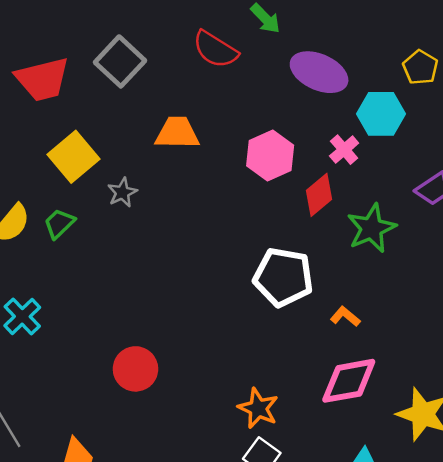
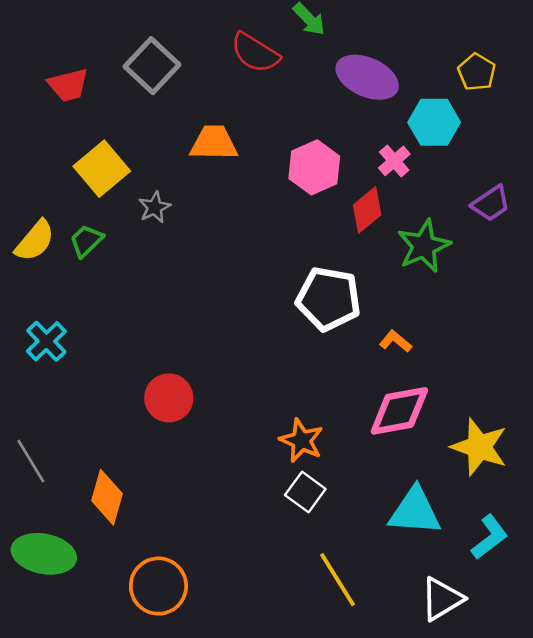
red trapezoid: (43, 79) -> (68, 85), size x0.7

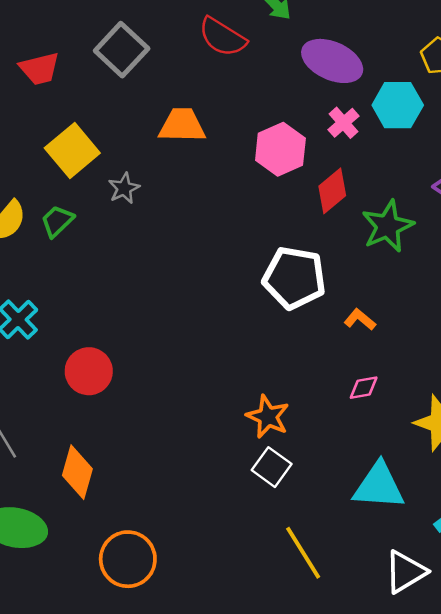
pink cross: (394, 161) -> (344, 123), moved
red circle: (169, 398) -> (89, 371), moved
pink diamond: (399, 411) -> (364, 388), size x0.5

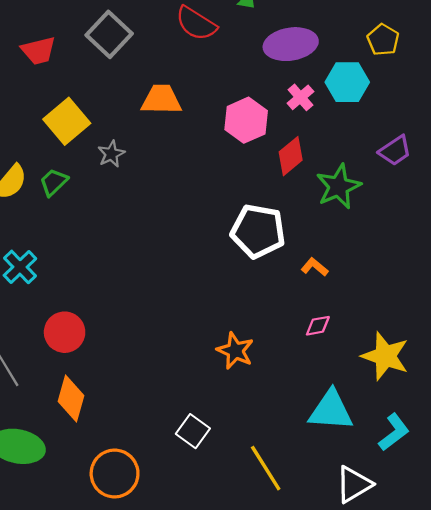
purple ellipse: (332, 61) -> (291, 44), turned -33
red circle: (89, 371) -> (65, 332), moved
white square: (272, 467) -> (193, 431), moved

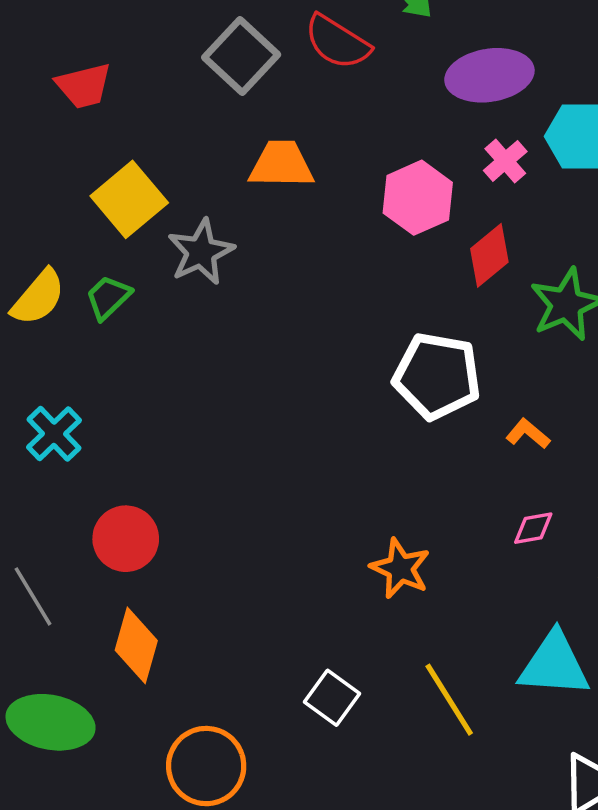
gray square: (109, 34) -> (241, 56), moved
gray star: (111, 154) -> (201, 252), size x1.5
yellow line: (266, 468) -> (449, 700), moved

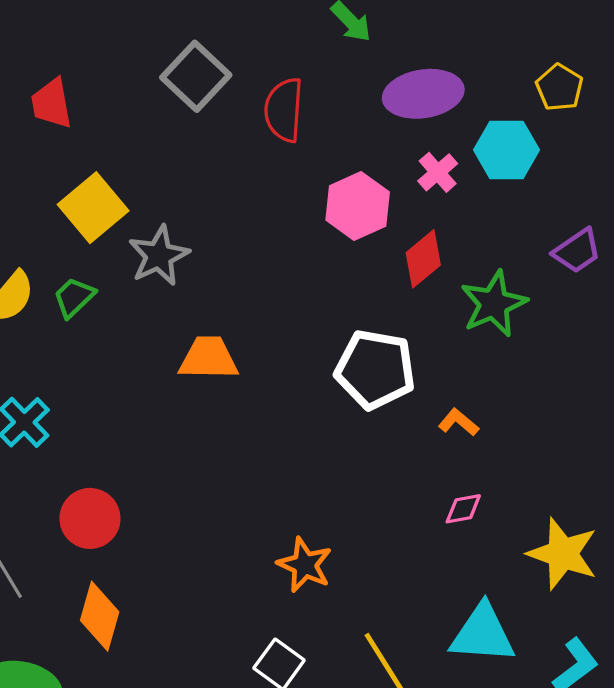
red semicircle: (337, 42) -> (284, 110), moved, turned 62
red trapezoid: (84, 86) -> (52, 103), turned 94
orange trapezoid: (281, 164) -> (209, 358), moved
orange star: (400, 568) -> (305, 565), moved

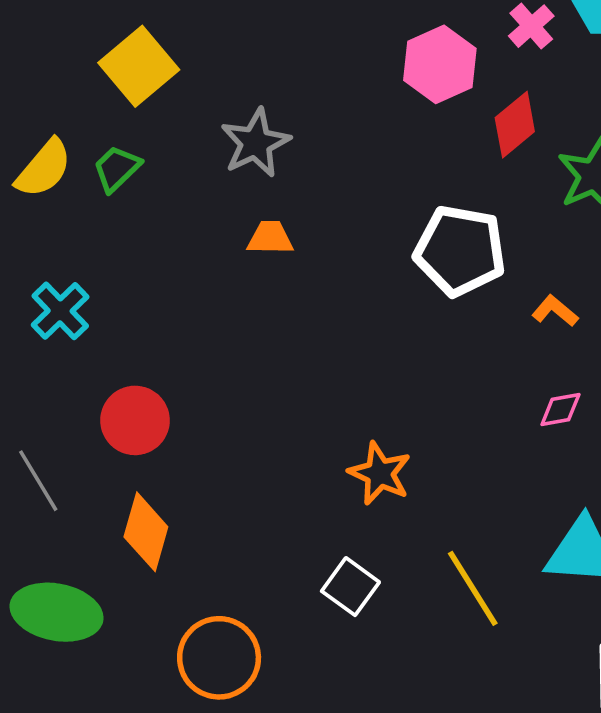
gray star: (159, 256) -> (256, 143), moved
orange trapezoid: (209, 358) -> (270, 238), size x0.7

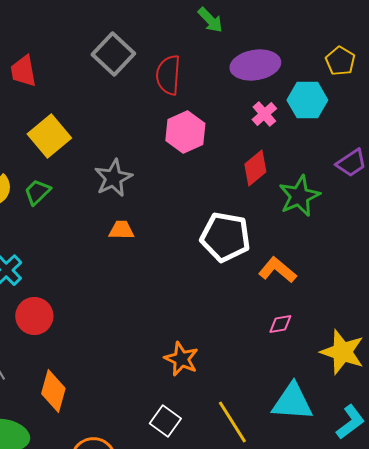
pink hexagon: (440, 64) -> (185, 132), moved
orange L-shape: (555, 311) -> (277, 270), size x1.5
red circle: (135, 420) -> (34, 316), moved

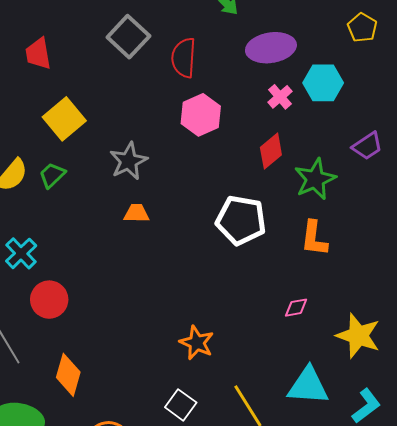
yellow pentagon: (340, 61) -> (362, 28), moved
orange L-shape: (277, 270) -> (314, 238), moved, turned -123

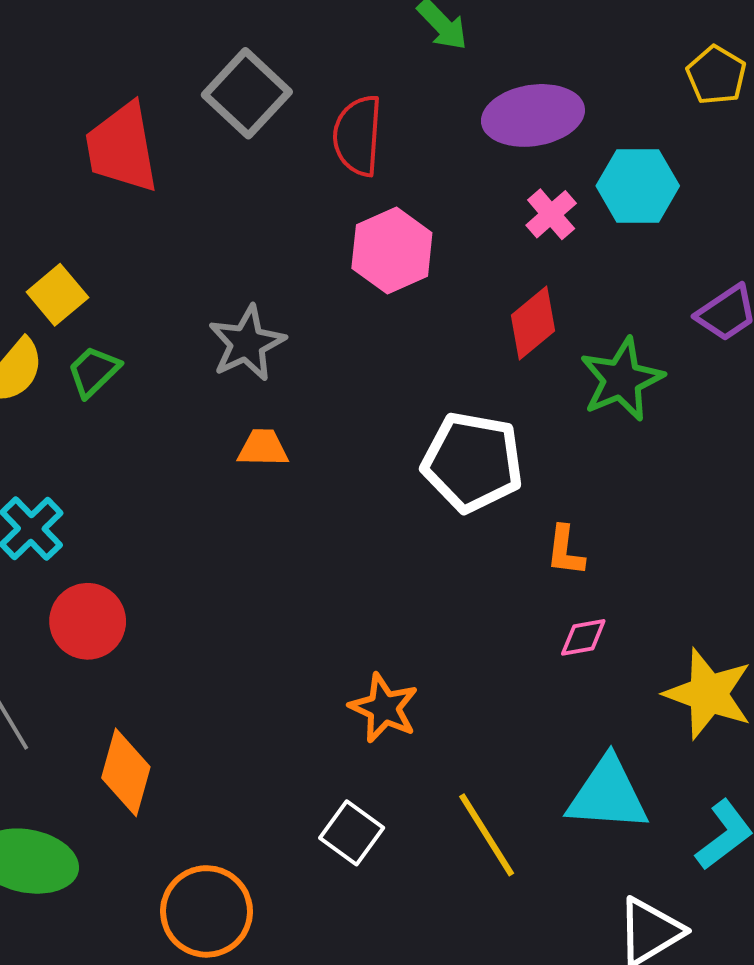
red trapezoid: (38, 54) -> (122, 148), moved, size x1.4
yellow square: (64, 119) -> (57, 295), moved, size x0.7
orange L-shape: (314, 238) -> (565, 551), moved, size x0.7

